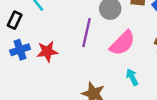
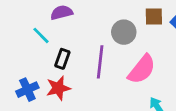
black rectangle: (15, 20) -> (62, 59), moved

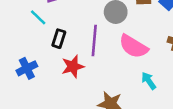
pink semicircle: (142, 69) -> (134, 46), turned 84
red star: (58, 88) -> (73, 66), moved

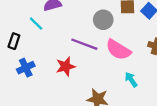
black rectangle: (59, 39) -> (14, 41), moved
purple line: (94, 41) -> (84, 44), turned -75

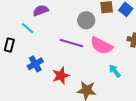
red star: (66, 66) -> (61, 76), moved
blue cross: (26, 68) -> (35, 64), moved

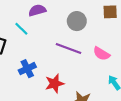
gray circle: (86, 20) -> (77, 21), moved
pink semicircle: (101, 46) -> (101, 54), size x0.7

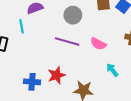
cyan line: (21, 29) -> (22, 26), turned 40
blue cross: (27, 69) -> (32, 82), moved, turned 35

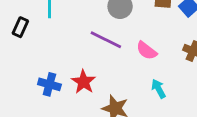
red star: (57, 75) -> (84, 82), turned -30

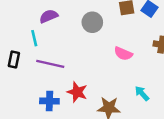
purple line: (106, 40) -> (50, 64), moved
cyan arrow: (159, 89) -> (142, 93), moved

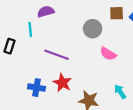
gray circle: (92, 22) -> (93, 29), moved
purple line: (50, 64) -> (57, 55), moved

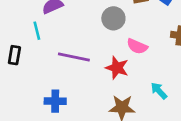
red star: (62, 83) -> (117, 68), moved

